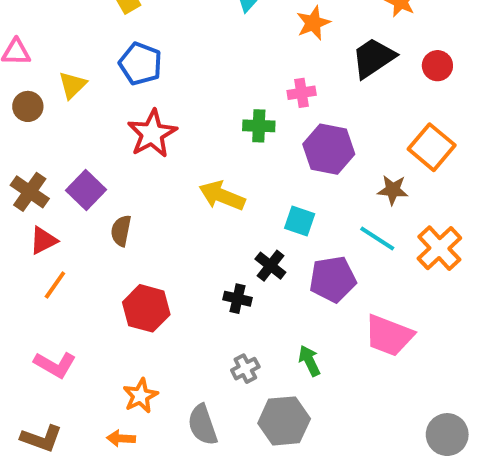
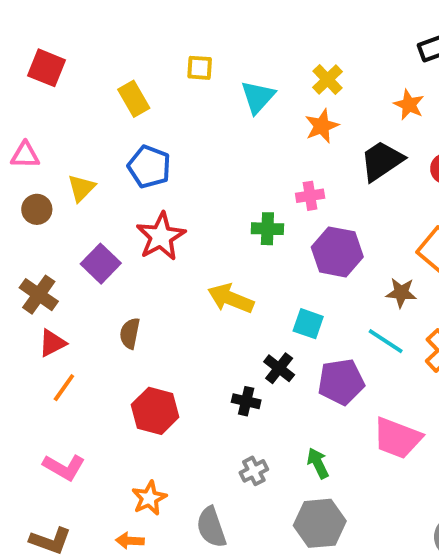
purple square: (86, 190) -> (101, 264), moved
gray hexagon: (284, 421) -> (320, 523), moved

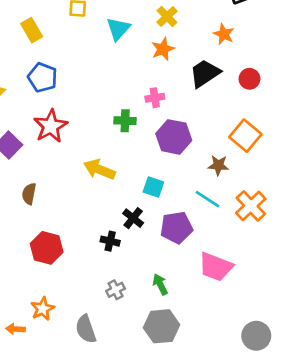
orange arrow: (130, 541) -> (15, 329), moved

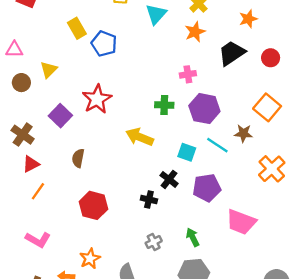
yellow rectangle: (32, 30) -> (77, 28), moved
orange star: (224, 34) -> (248, 19), turned 30
blue pentagon: (43, 77) -> (104, 44), moved
green cross: (125, 121) -> (164, 105), moved
cyan line: (208, 199) -> (217, 145), moved

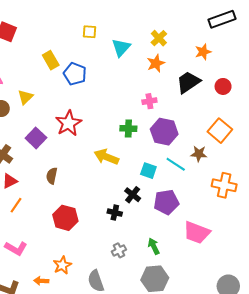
orange cross: (272, 169) -> (224, 185), turned -35

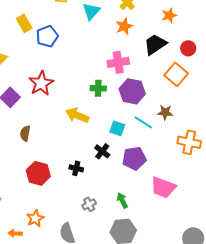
blue pentagon: (75, 74) -> (47, 36), turned 30
pink cross: (149, 101) -> (118, 62), size x1.5
orange square: (220, 131) -> (176, 74), moved
black cross: (115, 213) -> (76, 168), moved

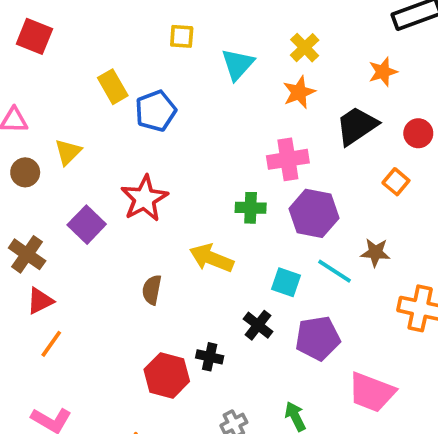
orange square: (176, 74) -> (396, 182), size x0.6
brown semicircle: (25, 133) -> (152, 290), moved
red hexagon: (38, 173) -> (167, 375), moved

